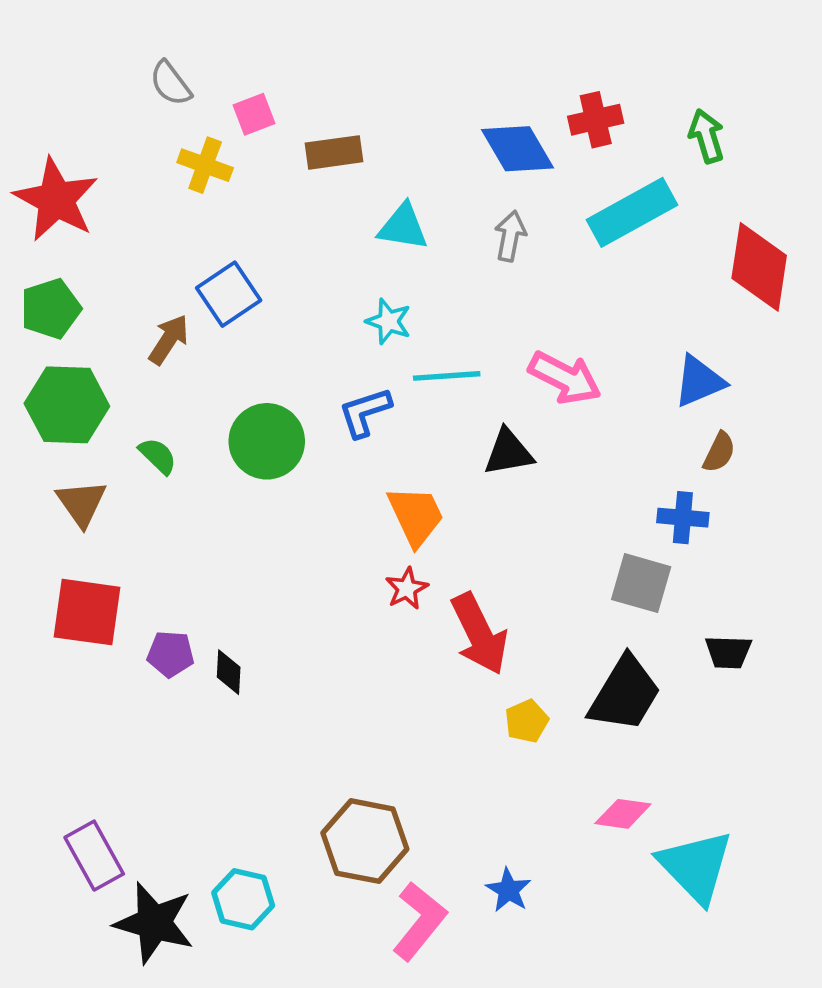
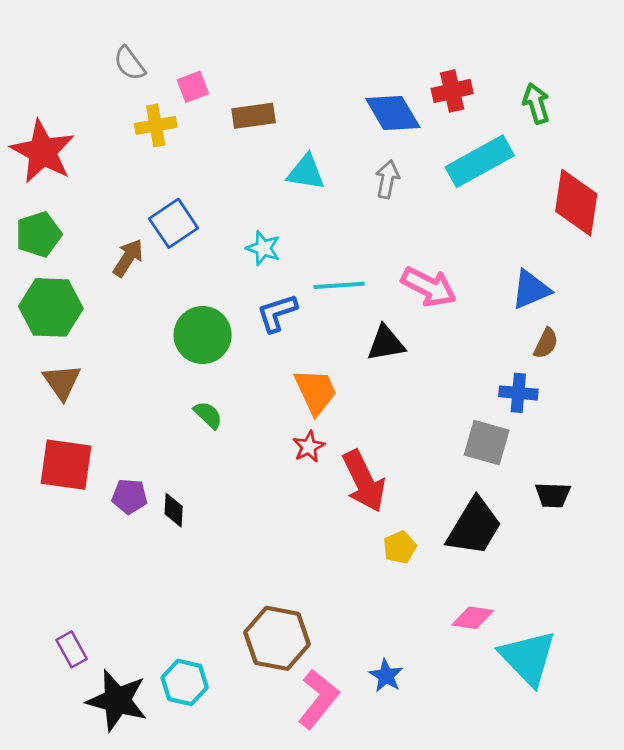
yellow cross: (205, 165) -> (156, 125), turned -30
cyan star: (389, 321) -> (263, 248), moved
green semicircle: (158, 456) -> (208, 415), moved
purple rectangle: (94, 856) -> (72, 649), size x0.7

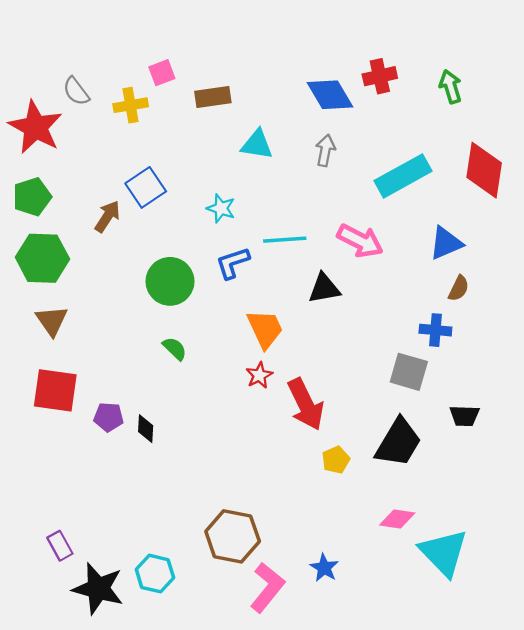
gray semicircle: (129, 63) -> (76, 91), moved
cyan rectangle: (480, 161) -> (403, 176), moved

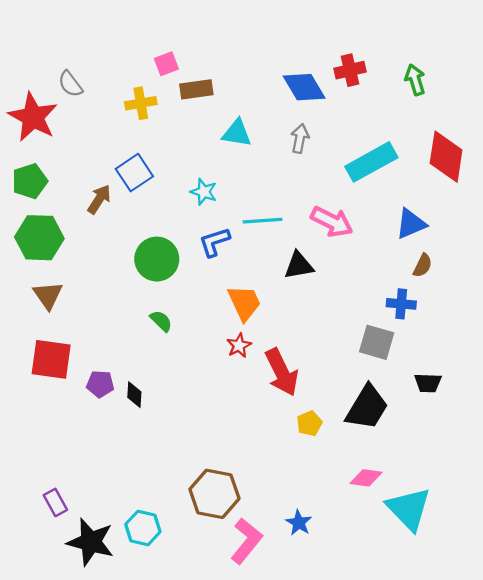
pink square: (162, 73) -> (166, 64), moved
yellow cross: (131, 105) -> (141, 103), moved

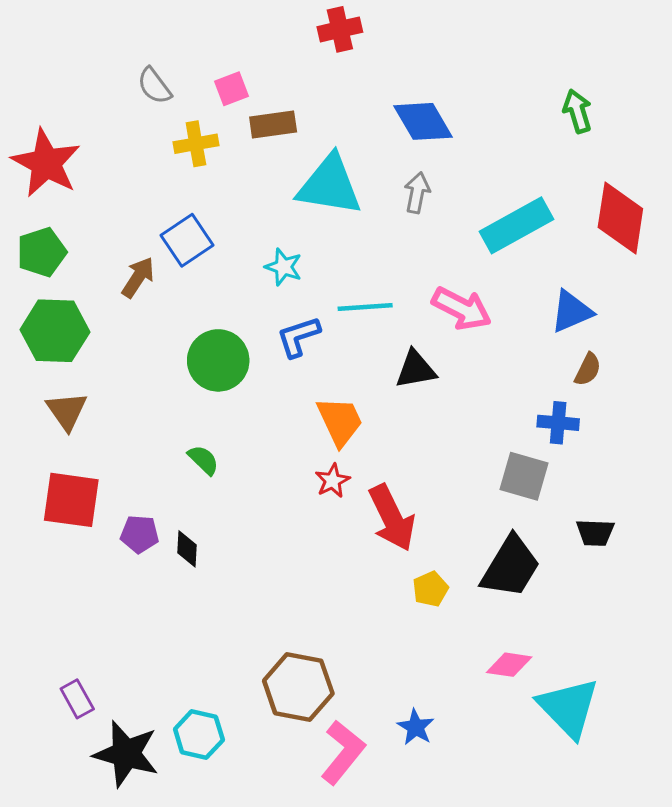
red cross: (350, 70) -> (340, 29), moved
gray semicircle: (70, 84) -> (154, 86), moved
cyan triangle: (237, 133) -> (330, 185), size x1.6
green semicircle: (161, 321) -> (203, 460), moved

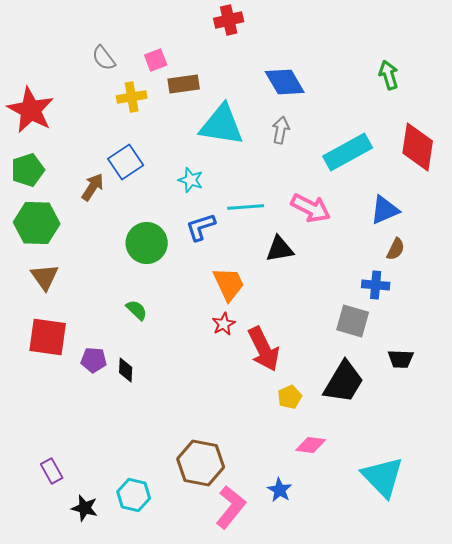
pink diamond: (509, 665) -> (311, 445), moved
black star: (126, 754) -> (85, 508), size x0.6

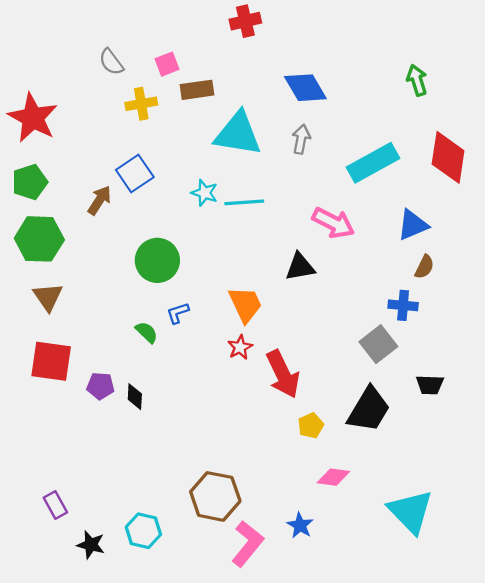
cyan line: (246, 207) -> (244, 202), moved
blue L-shape: (201, 227) -> (178, 313), moved, size x0.7
gray square: (353, 321) -> (378, 344), turned 36

